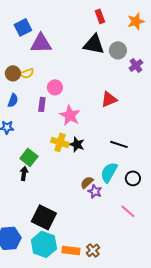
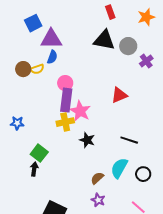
blue semicircle: (13, 100) -> (52, 57), moved
purple rectangle: (42, 104) -> (66, 100), moved, size x1.6
yellow cross: (60, 142) -> (65, 122), moved, turned -30
purple star: (95, 191) -> (98, 200), moved

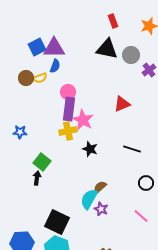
blue square: (33, 23) -> (37, 47), moved
cyan semicircle: (119, 168) -> (89, 199), moved

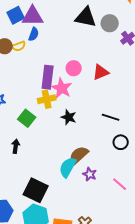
pink circle: (68, 92) -> (74, 68), moved
green square: (42, 162) -> (27, 118), moved
black circle: (146, 183) -> (121, 142), moved
brown semicircle: (100, 187) -> (79, 155), size x1.5
purple star: (101, 209) -> (90, 174), moved

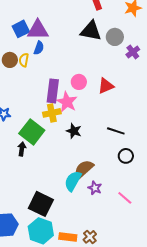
yellow semicircle: (19, 46) -> (24, 60), turned 120
green square: (27, 118) -> (32, 132), size x1.4
black arrow: (16, 146) -> (22, 149), moved

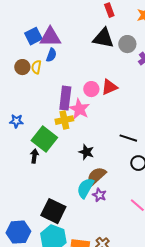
red triangle: (106, 86) -> (109, 87), moved
black star: (74, 131) -> (86, 152), moved
purple star: (95, 188) -> (99, 195), moved

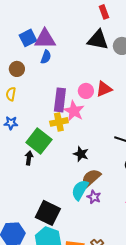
yellow semicircle: (36, 67) -> (11, 94), moved

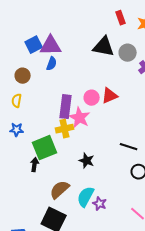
red rectangle: (104, 12) -> (121, 18), moved
green square: (39, 141) -> (45, 148), turned 30
brown semicircle: (91, 178) -> (60, 190), moved

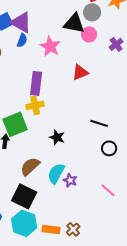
purple triangle: (51, 46) -> (21, 22), turned 30
gray circle: (128, 53) -> (92, 12), moved
pink circle: (92, 98) -> (89, 34), moved
pink star: (80, 118) -> (50, 46), moved

